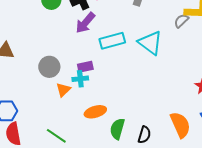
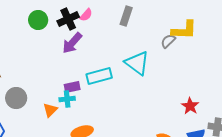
cyan rectangle: (112, 41) -> (99, 76), moved
gray circle: (49, 67) -> (16, 98), moved

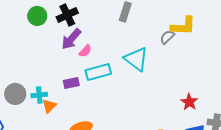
pink semicircle: (86, 15) -> (85, 51), moved
cyan cross: (67, 99) -> (39, 95), moved

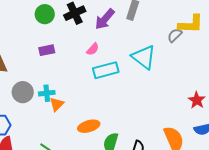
purple arrow: (71, 39) -> (105, 19), moved
purple rectangle: (71, 83) -> (47, 50), moved

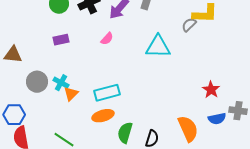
cyan triangle: (144, 57) -> (158, 47), turned -36
cyan rectangle: (106, 70) -> (107, 93), moved
cyan cross: (47, 93) -> (61, 83), turned 35

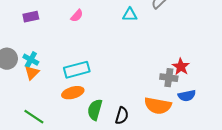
cyan triangle: (158, 47) -> (130, 15), moved, size x0.6
orange triangle: (71, 94) -> (32, 73), moved
gray cross: (238, 111) -> (169, 78), moved
orange semicircle: (188, 129) -> (158, 106), turned 124

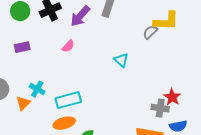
cyan triangle: (130, 15) -> (121, 60), moved, turned 42
cyan cross: (31, 60) -> (37, 89), moved

